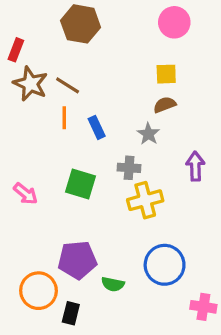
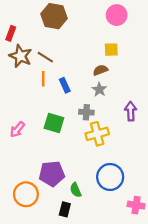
brown semicircle: (165, 105) -> (100, 70), moved
pink arrow: (26, 194) -> (17, 129), turned 91
green semicircle: (113, 284) -> (76, 190), turned 56
black rectangle: (71, 313) -> (65, 209), moved

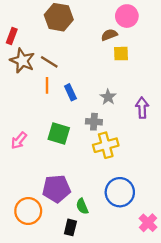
brown semicircle: (100, 70) -> (109, 35), moved
purple arrow: (131, 111) -> (142, 108), moved
pink cross: (136, 205) -> (148, 223), turned 35

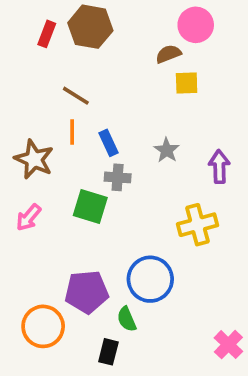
red rectangle: (12, 36) -> (47, 34), moved
brown star: (22, 61) -> (34, 159), moved
gray cross: (94, 122) -> (118, 177), moved
yellow cross: (106, 145) -> (197, 225), moved
blue circle: (120, 192) -> (150, 279), moved

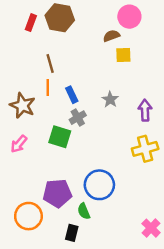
brown line: (76, 96) -> (50, 63), turned 42
gray cross: (118, 177) -> (78, 118), turned -35
yellow cross: (197, 225) -> (145, 149), moved

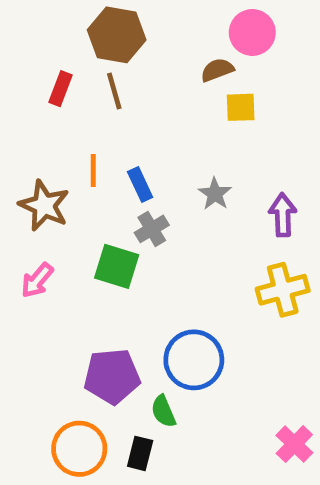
red rectangle: (31, 23) -> (61, 89), moved
brown line: (50, 63) -> (114, 91), moved
orange circle: (28, 216) -> (79, 449), moved

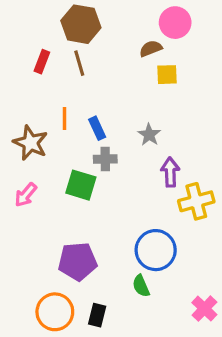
purple arrow: (283, 215) -> (170, 172), moved
gray cross: (152, 229) -> (105, 159), turned 30
blue circle: (194, 360) -> (156, 250), moved
green semicircle: (163, 411) -> (141, 286), moved

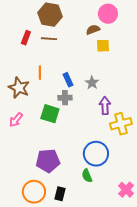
brown line: (79, 63) -> (49, 39), turned -70
blue rectangle: (97, 128) -> (68, 80), moved

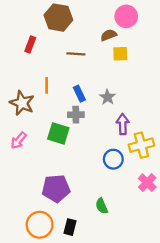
brown line: (49, 39) -> (76, 54), moved
blue circle: (96, 154) -> (113, 159), moved, size x0.7
pink cross: (126, 190) -> (147, 183), moved

